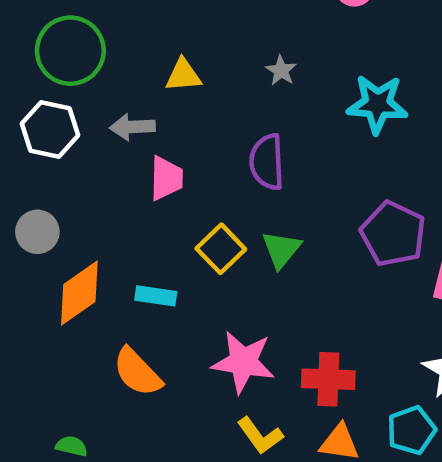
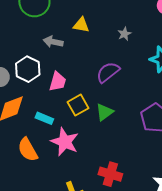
white hexagon: (50, 129) -> (28, 69), moved
purple semicircle: (267, 162) -> (108, 72), turned 40
pink trapezoid: (166, 178) -> (58, 82), moved
pink star: (243, 362) -> (65, 142), moved

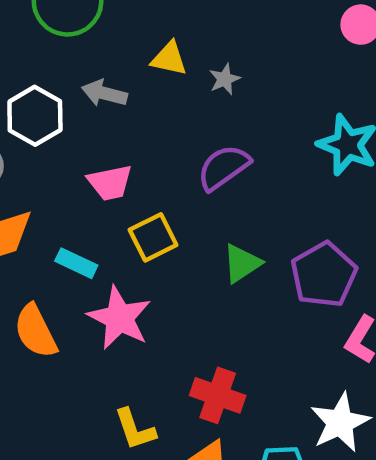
gray star: (124, 34) -> (225, 79), moved
white hexagon: (28, 69) -> (35, 116), moved
pink trapezoid: (58, 82) -> (110, 183), turned 60
green triangle: (104, 112) -> (242, 263), moved

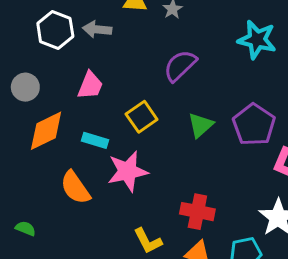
white hexagon: (35, 116) -> (55, 30), moved
pink trapezoid: (110, 183) -> (90, 85), moved, turned -48
pink star: (119, 318) -> (128, 171), turned -30

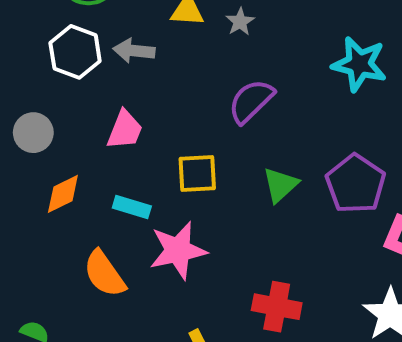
yellow square: (142, 117) -> (197, 173), turned 32
orange diamond: (46, 131) -> (63, 194), size x0.7

